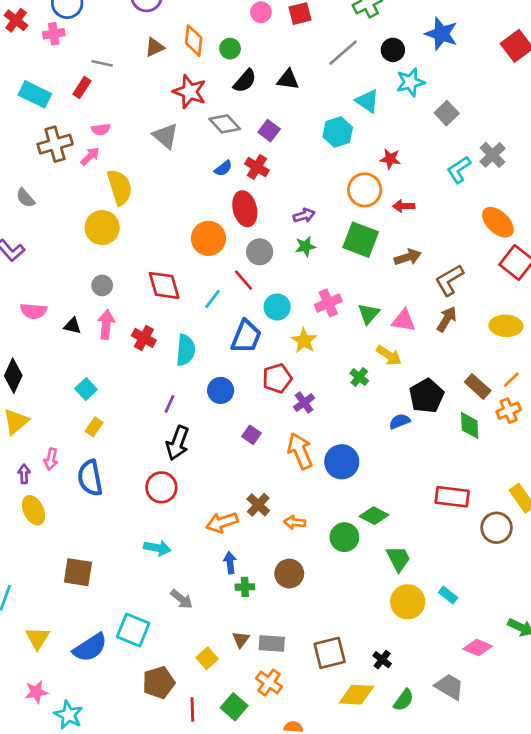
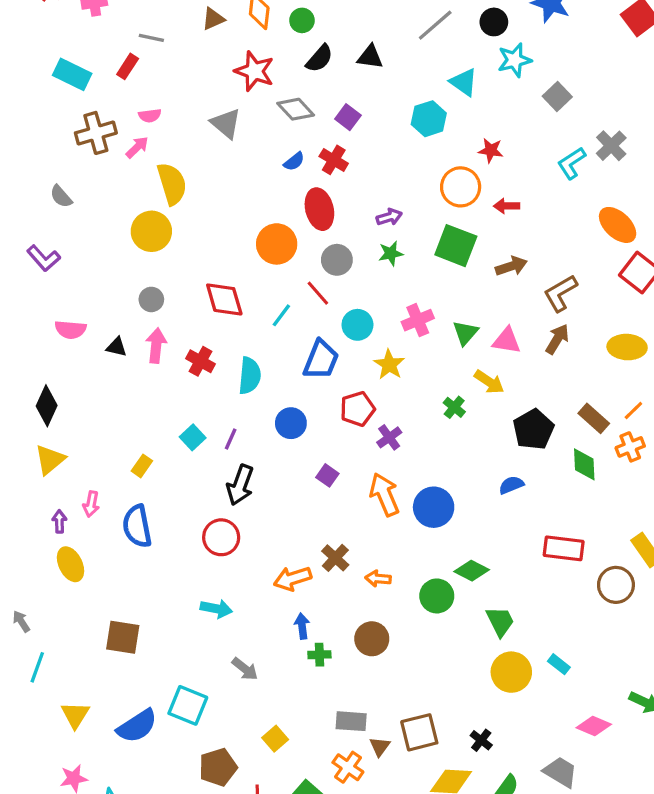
cyan square: (86, 389) -> (193, 437), moved
blue semicircle: (400, 421) -> (511, 485), moved
brown triangle: (241, 639) -> (380, 747), moved

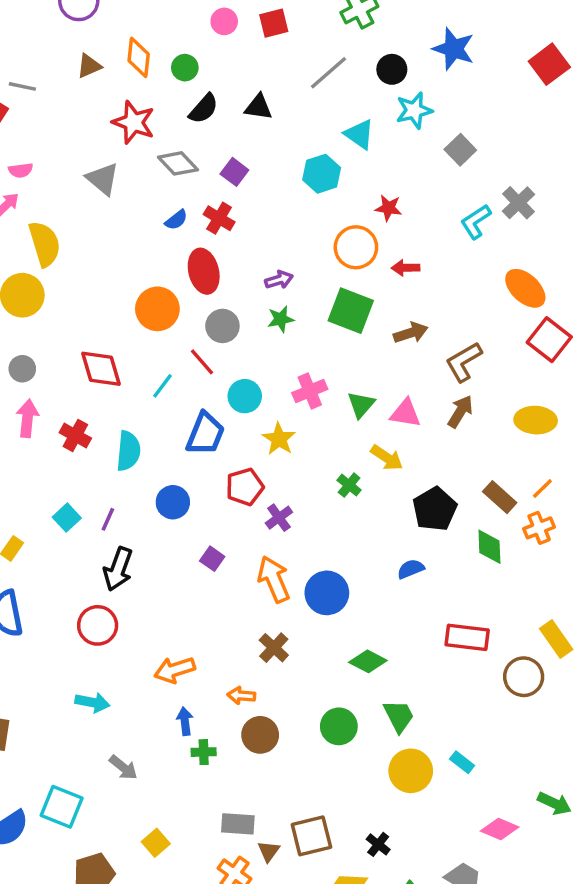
brown cross: (335, 558) -> (274, 648), moved
orange arrow: (378, 579) -> (241, 696), moved
green circle: (437, 596) -> (339, 726), moved

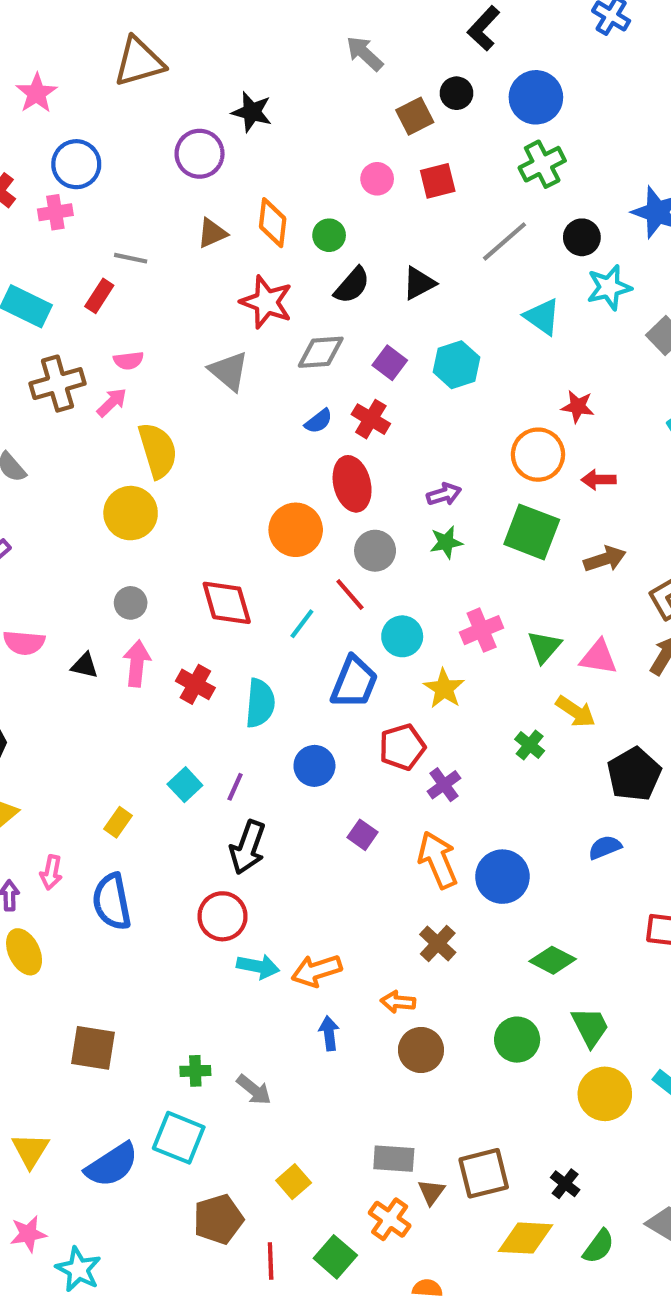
black triangle: (258, 107) -> (419, 283), turned -36
gray diamond: (178, 163) -> (321, 352), turned -51
cyan hexagon: (322, 174) -> (457, 365), moved
cyan arrow: (92, 702) -> (258, 966), moved
green cross: (204, 752) -> (195, 1071), moved

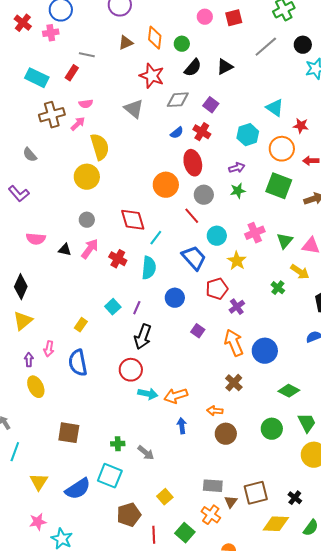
cyan triangle: (542, 317) -> (275, 108), moved
cyan hexagon: (457, 365) -> (248, 135), moved
cyan line: (302, 624) -> (156, 238), moved
pink arrow: (137, 664) -> (90, 249), turned 30
blue trapezoid: (354, 682) -> (194, 258), turned -64

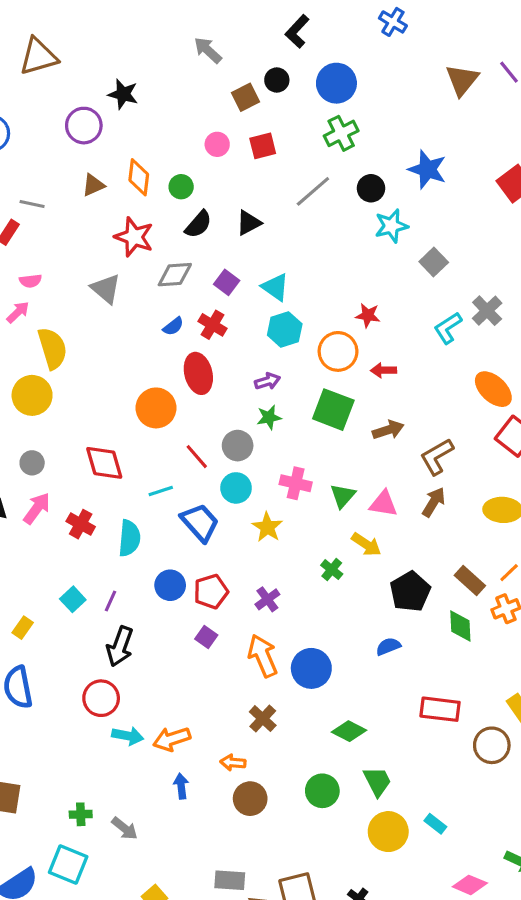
cyan triangle: (275, 108) -> (275, 287), moved
gray circle: (204, 195) -> (238, 446), moved
pink cross: (255, 233) -> (296, 483), turned 36
cyan line: (156, 238) -> (161, 491), moved, turned 35
red pentagon: (217, 289) -> (211, 592), moved

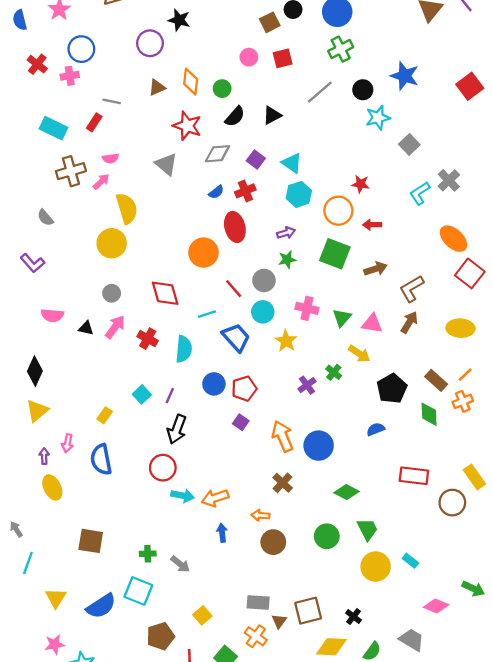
red cross: (212, 325) -> (245, 191), turned 36
purple cross: (267, 599) -> (307, 385), moved

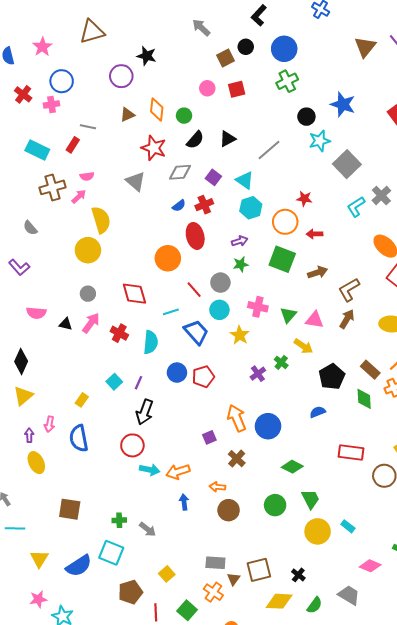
gray line: (320, 92) -> (269, 150), moved
gray square: (409, 144) -> (347, 164), size x1.5
purple square: (241, 422) -> (209, 437), moved, turned 32
cyan line: (28, 563) -> (15, 528), turned 72

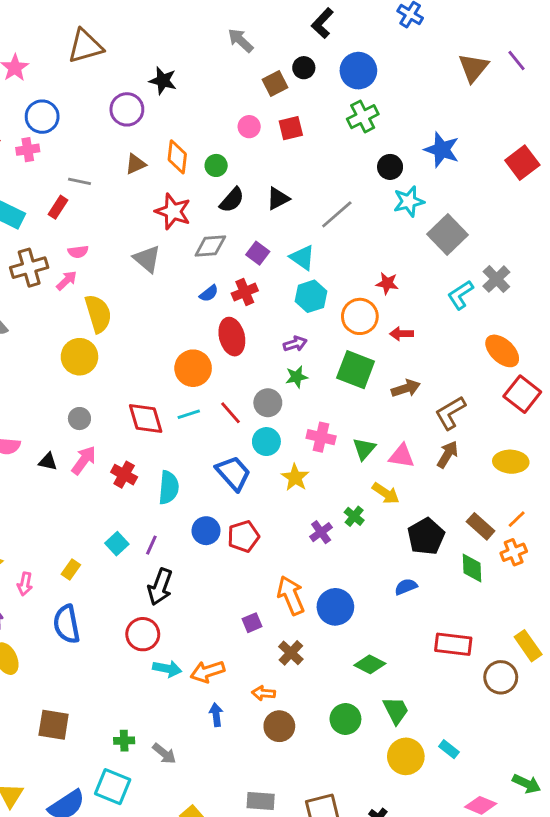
cyan line: (171, 312) -> (189, 414), moved
pink arrow: (49, 424) -> (25, 584), moved

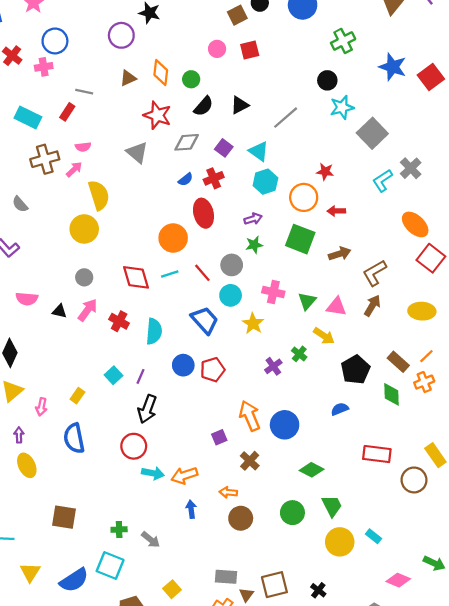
green cross: (363, 117) -> (343, 41), moved
blue star: (442, 150) -> (393, 67), moved

